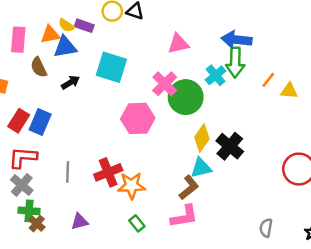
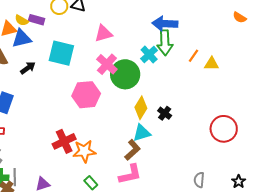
pink triangle: (178, 44) -> (104, 33), moved
black cross: (230, 146) -> (165, 113), size x0.6
gray line: (68, 172) -> (15, 177), moved

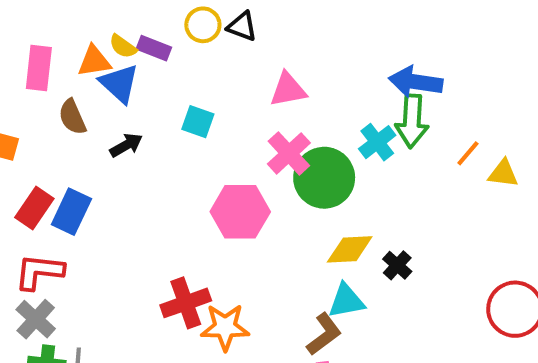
blue triangle: (22, 38) -> (119, 83), turned 50
cyan square: (61, 53) -> (198, 122), size x0.6
yellow diamond: (141, 108) -> (350, 249), turned 50

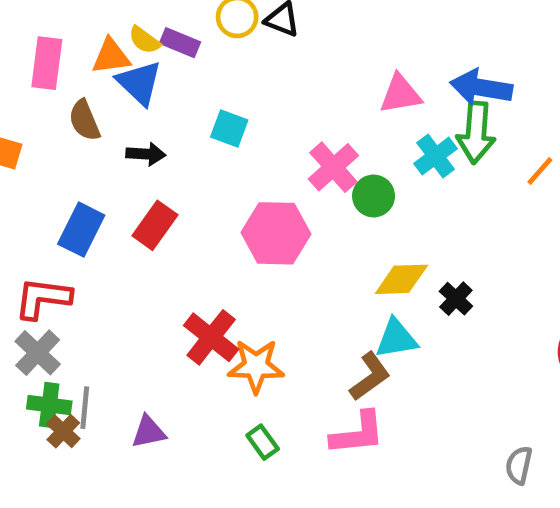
pink triangle: (288, 90) -> (400, 94), moved
black arrow: (126, 145) -> (146, 154), turned 32
green circle: (324, 178) -> (374, 196), size x0.6
red rectangle: (34, 208) -> (155, 225), moved
red cross: (186, 303) -> (211, 337), turned -33

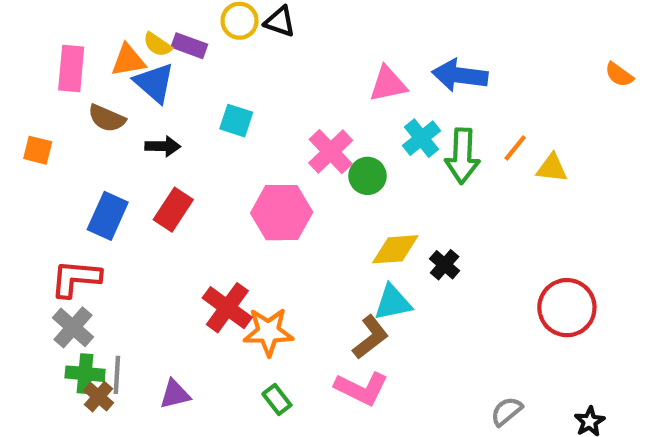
brown semicircle: (84, 120) -> (107, 118), turned -42
green arrow: (476, 133) -> (462, 156), moved
pink L-shape: (358, 433) -> (361, 388), turned 34
gray semicircle: (519, 465) -> (507, 411), turned 40

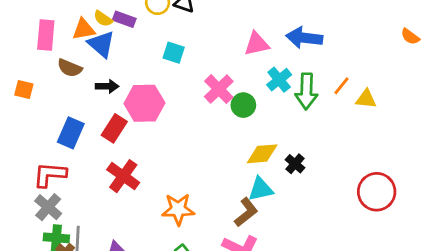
cyan square: (236, 121) -> (174, 53), moved
pink hexagon: (282, 213) -> (144, 103), moved
red cross: (227, 308) -> (123, 176), moved

